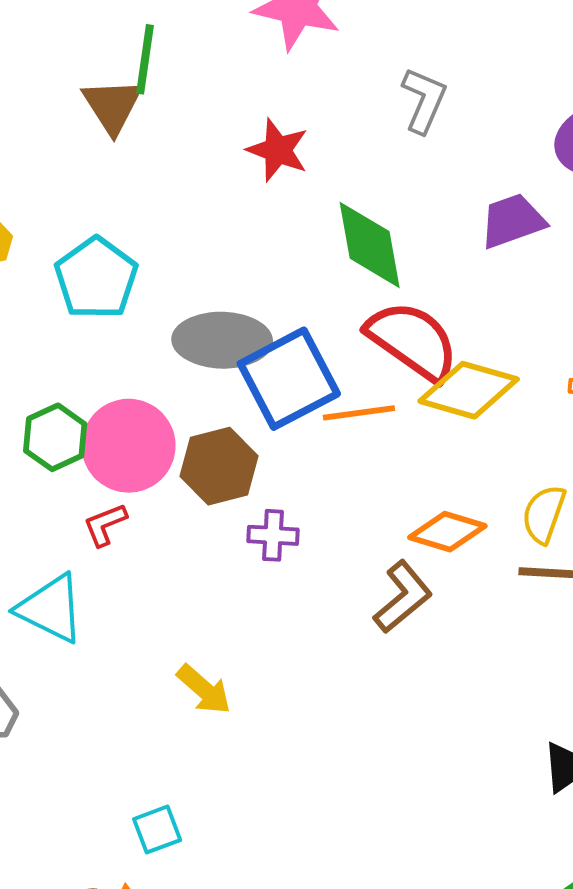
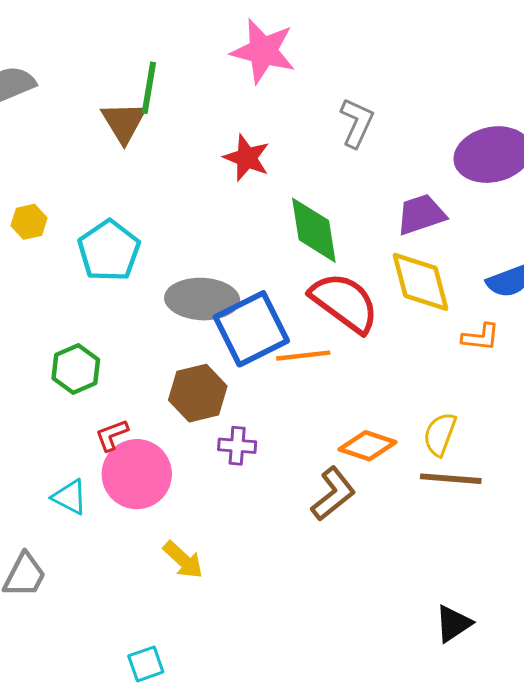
yellow diamond: (469, 390) -> (421, 282), moved, turned 58
pink circle: (129, 446) -> (137, 474), moved
cyan triangle: (51, 609) -> (70, 497), size x0.7

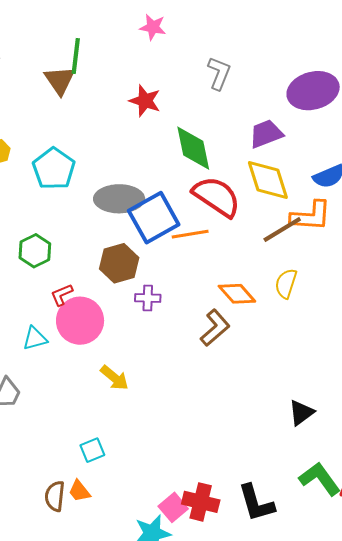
pink star: (263, 51) -> (153, 27), size x0.6
orange L-shape: (481, 337) -> (311, 216), size x1.6
orange diamond: (368, 446) -> (237, 294), turned 33
brown line: (451, 479) -> (282, 230), moved, turned -33
cyan triangle: (70, 497) -> (35, 338), turned -40

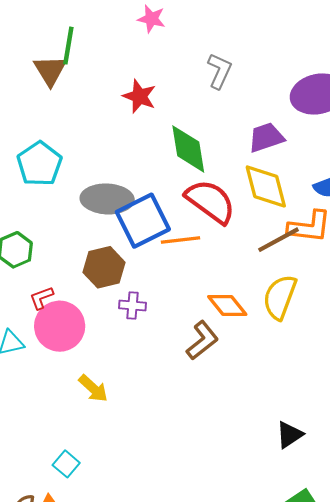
yellow semicircle: (286, 284) -> (280, 297), size x1.4
cyan square: (92, 450) -> (66, 464), turned -30

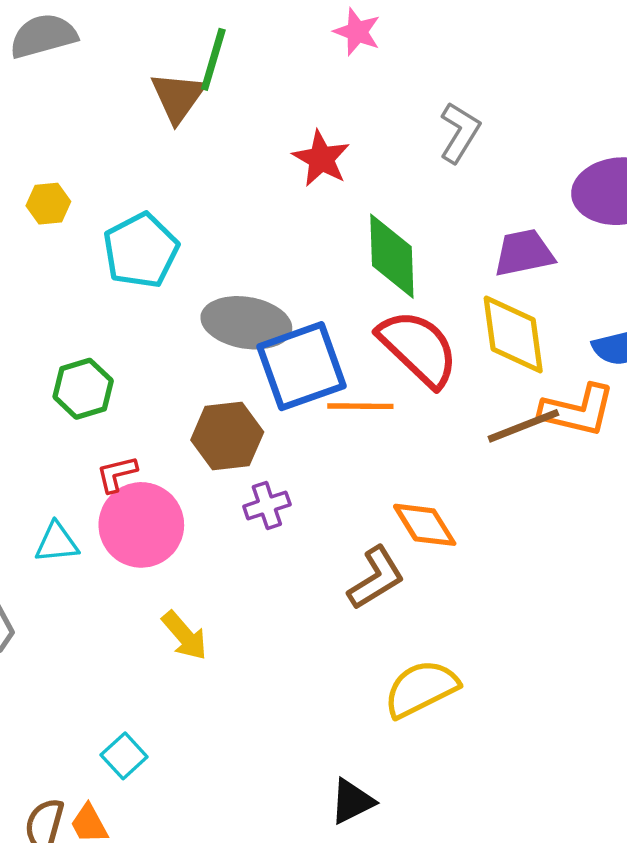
yellow semicircle: (280, 297) -> (421, 689), moved, turned 36
purple cross: (133, 306) -> (267, 505), turned -30
black triangle: (290, 435) -> (352, 801), moved

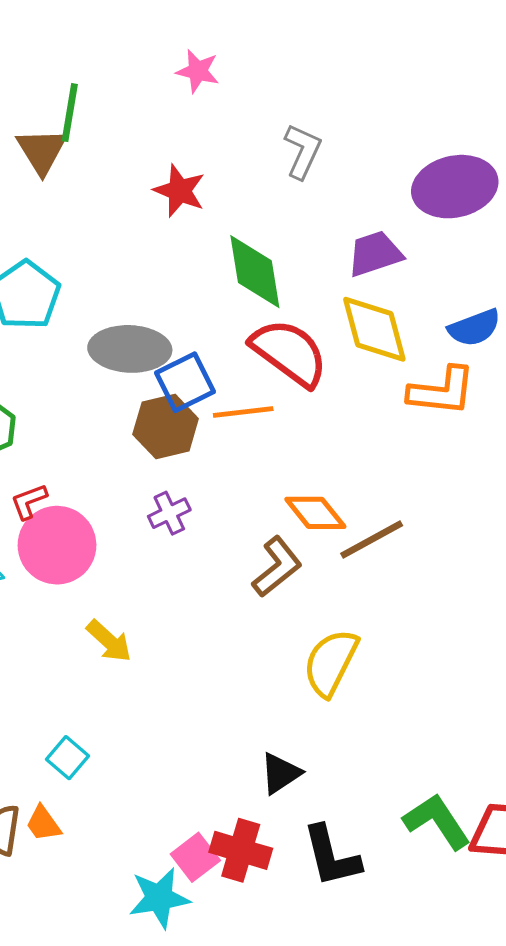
blue square: (301, 366) -> (185, 382), size x0.7
brown line: (523, 426) -> (372, 540), moved
brown hexagon: (227, 436) -> (166, 426), moved
yellow semicircle: (421, 689) -> (331, 663), turned -30

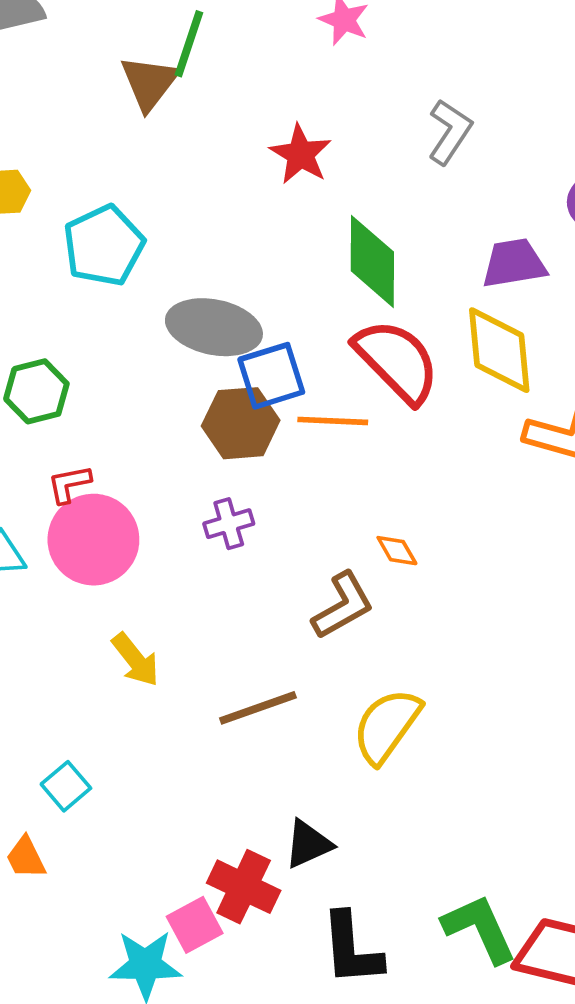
orange diamond: (315, 513) -> (397, 551), size x0.6
brown line: (372, 540) -> (258, 708), moved
red cross: (241, 850) -> (244, 887), moved

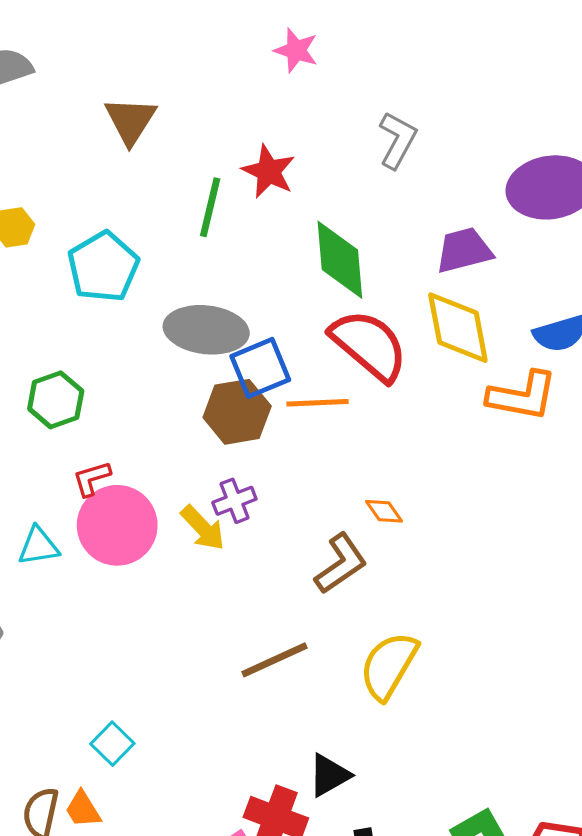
green line: (189, 44) -> (210, 207), moved
yellow arrow: (135, 660) -> (203, 528), moved

